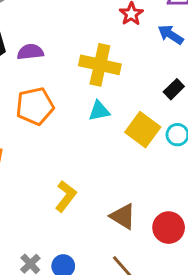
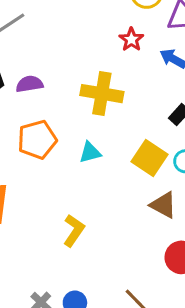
cyan triangle: (99, 111) -> (90, 152), moved
brown triangle: (123, 216) -> (163, 205), moved

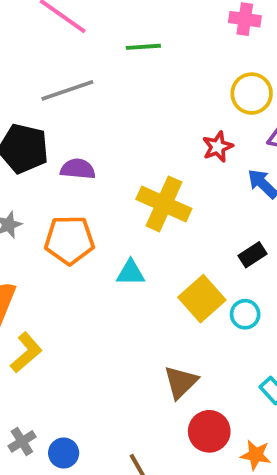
brown triangle: (163, 205) -> (181, 382), moved, turned 32
yellow L-shape: (74, 231) -> (26, 353), moved

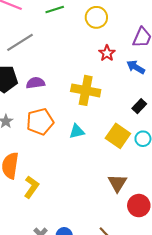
yellow circle: (252, 94) -> (96, 17), moved

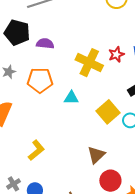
red star: (107, 53) -> (116, 54), moved
yellow L-shape: (31, 187) -> (36, 150), moved

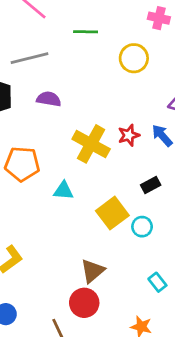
purple semicircle: (45, 44) -> (49, 99), moved
red circle: (110, 181) -> (84, 303), moved

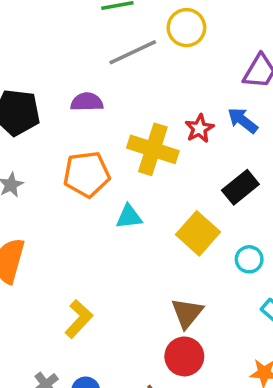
gray line: (30, 58) -> (133, 52), moved
orange pentagon: (22, 164) -> (87, 174), moved
black rectangle: (151, 185) -> (240, 187), size x1.4
cyan circle: (142, 227) -> (249, 259), moved

